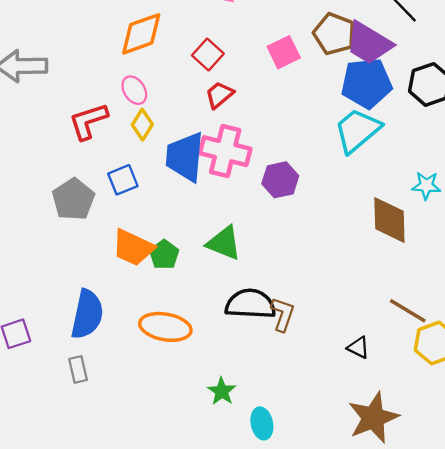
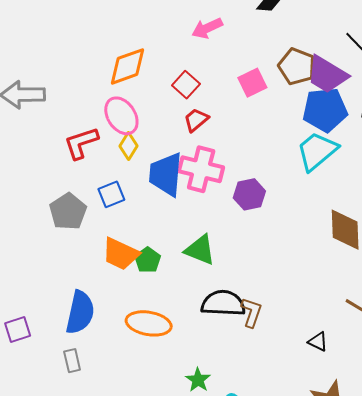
pink ellipse: (134, 90) -> (121, 116), size x1.5

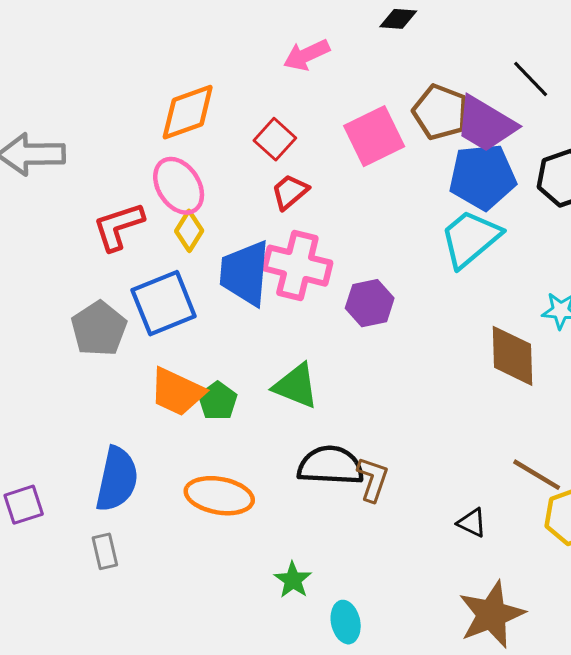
pink square: (252, 83) -> (374, 136), size x1.4
blue square: (111, 194) -> (164, 303), size x1.6

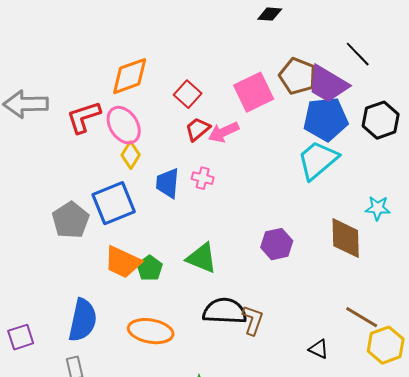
pink arrow: (306, 55) -> (224, 132), moved
red L-shape: (118, 226) -> (84, 117), moved
pink cross: (297, 266) -> (203, 178), size x0.5
blue trapezoid: (245, 273) -> (168, 183), size x0.7
purple hexagon: (370, 303) -> (277, 244), moved

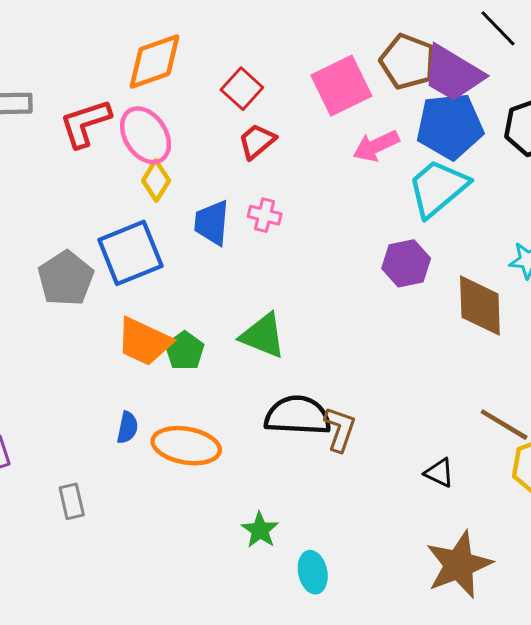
pink arrow: (224, 132) -> (376, 146), moved
purple hexagon: (277, 244) -> (406, 263), moved
blue semicircle: (83, 320) -> (127, 428), moved, size x0.5

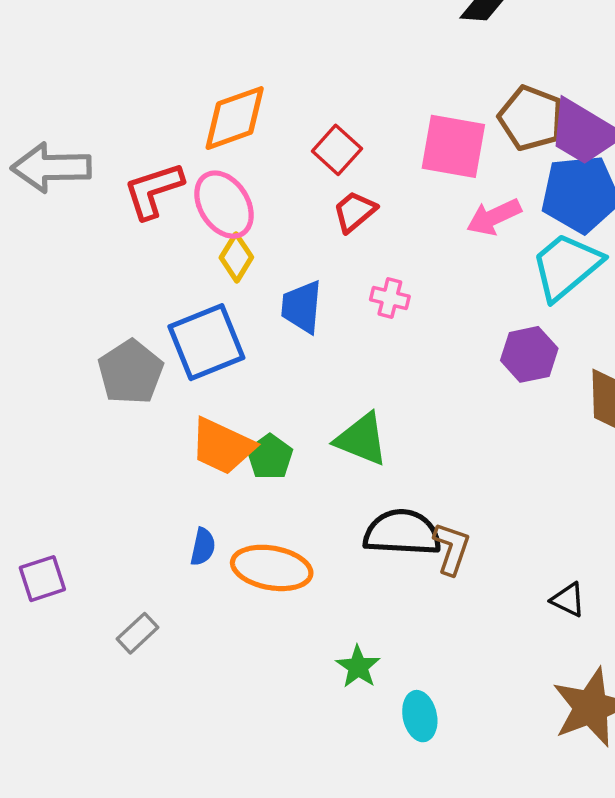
pink square: (341, 86) -> (453, 146), turned 36
pink cross: (265, 215) -> (390, 298), moved
gray rectangle: (72, 501) -> (138, 633), turned 60

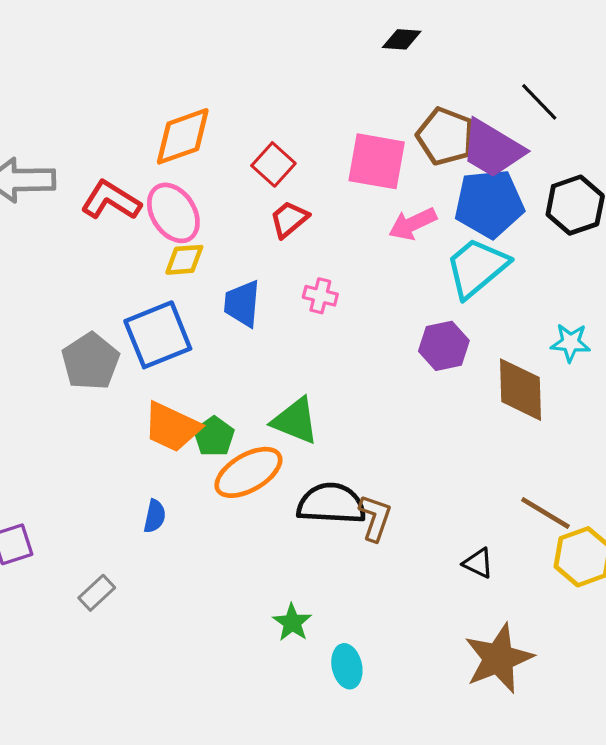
red L-shape: (153, 190) -> (111, 200), turned 50
yellow diamond: (236, 257) -> (184, 260), turned 54
orange ellipse: (272, 568) -> (248, 472), moved, turned -40

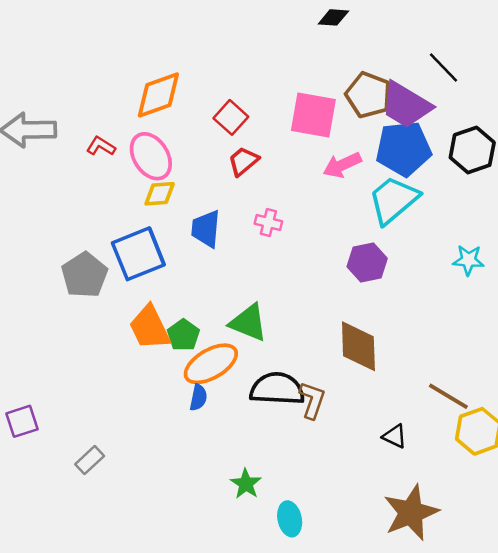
red L-shape: (111, 200) -> (101, 146), size x0.6
brown diamond: (520, 390) -> (358, 346), moved
orange trapezoid: (172, 427) -> (150, 328), turned 39
blue semicircle: (155, 516) -> (198, 398), moved

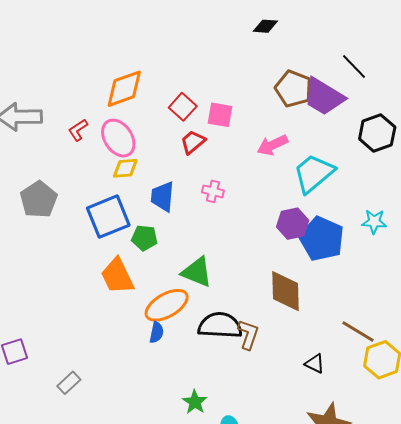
pink square: (313, 115) -> (220, 115), moved, size x0.7
red L-shape: (101, 146) -> (78, 130), turned -65
blue pentagon: (403, 149) -> (322, 239), moved, turned 30
gray pentagon: (85, 275) -> (39, 199), moved
green pentagon: (183, 335) -> (144, 238), moved, turned -30

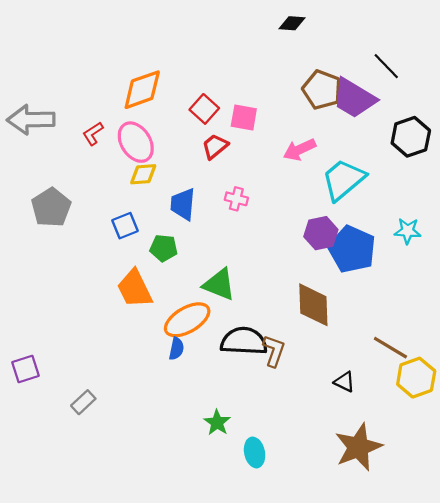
blue square: (108, 217) -> (125, 226), size x0.6

